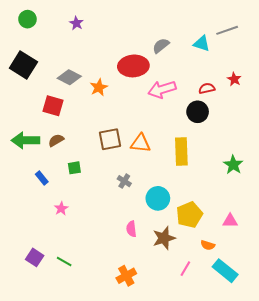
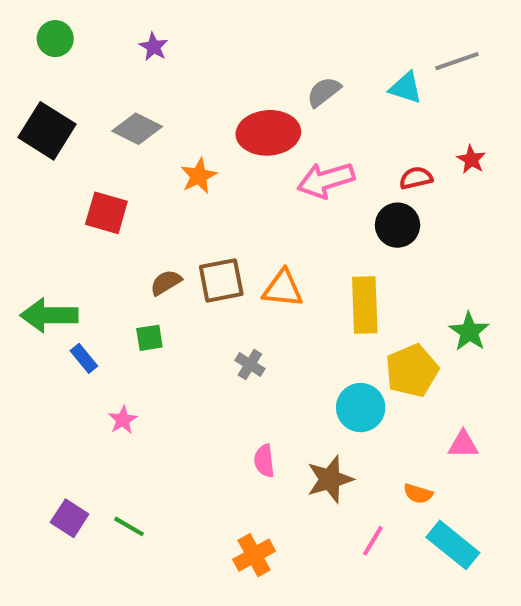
gray diamond: (69, 77) -> (137, 129), moved
green arrow: (25, 140) -> (49, 315), moved
brown semicircle: (56, 140) -> (166, 283), moved
cyan circle: (158, 198) -> (361, 408), moved
yellow pentagon: (189, 215) -> (412, 371), moved

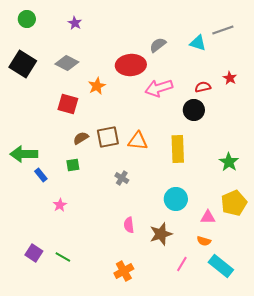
red square: (106, 213) -> (68, 104), moved
yellow pentagon: (412, 371) -> (234, 203), moved
pink triangle: (463, 444) -> (208, 217), moved

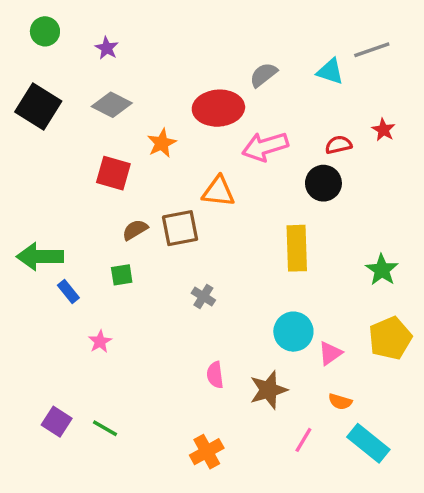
purple star: (75, 23) -> (107, 48), moved
orange triangle: (138, 141) -> (218, 191), moved
pink triangle: (208, 217) -> (330, 353), moved, turned -35

